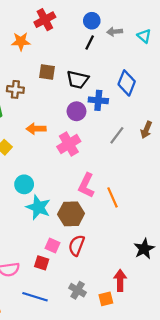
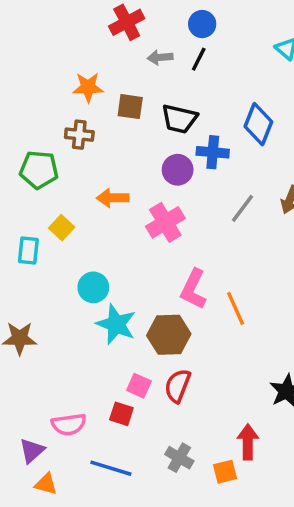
gray arrow: (115, 32) -> (160, 57), moved
orange star: (21, 41) -> (88, 87), moved

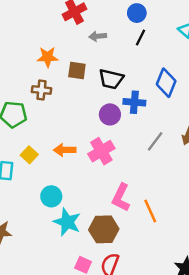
blue circle: (202, 24) -> (137, 13), moved
black line: (199, 59) -> (140, 37), moved
orange arrow: (113, 198) -> (65, 150), moved

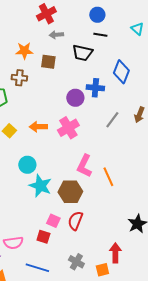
gray arrow: (98, 36) -> (56, 35), moved
black line: (140, 37) -> (100, 35), turned 72
black trapezoid: (111, 79) -> (82, 53), moved

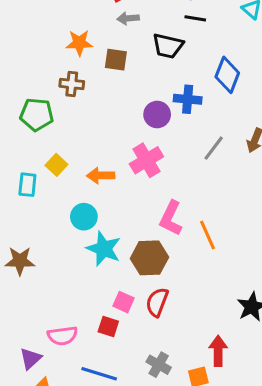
orange arrow: (38, 127) -> (101, 176), moved

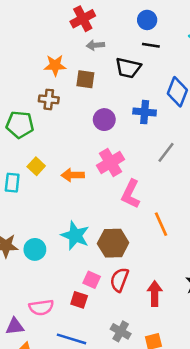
purple circle: (157, 114) -> (104, 120), moved
cyan circle: (84, 217) -> (35, 249), moved
pink L-shape: (171, 218) -> (131, 194), moved
red arrow: (218, 351) -> (155, 294), moved
purple triangle: (31, 359) -> (15, 326), turned 36

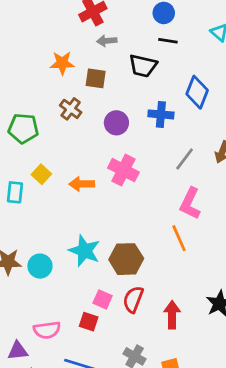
brown cross: (49, 99) -> (71, 109), moved, turned 30
pink cross: (111, 162) -> (123, 170), turned -32
pink L-shape: (131, 194) -> (190, 203), moved

